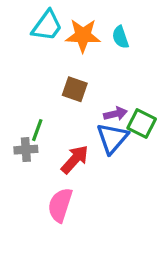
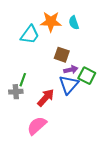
cyan trapezoid: (47, 26) -> (30, 35), moved
brown square: (75, 89) -> (62, 55), moved
pink semicircle: (60, 205) -> (37, 126), turned 30

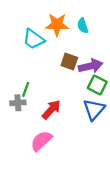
cyan trapezoid: (30, 35) -> (34, 39), turned 90
purple arrow: (71, 70) -> (91, 66), moved, size x1.5
blue triangle: (69, 85) -> (94, 110), moved

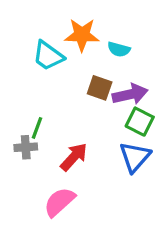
cyan semicircle: (83, 26) -> (119, 49), moved, turned -56

